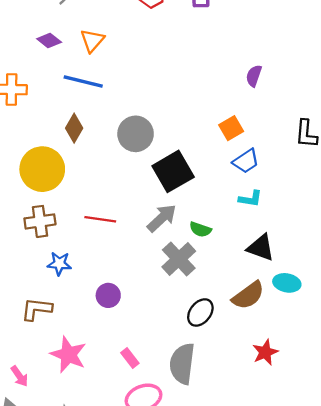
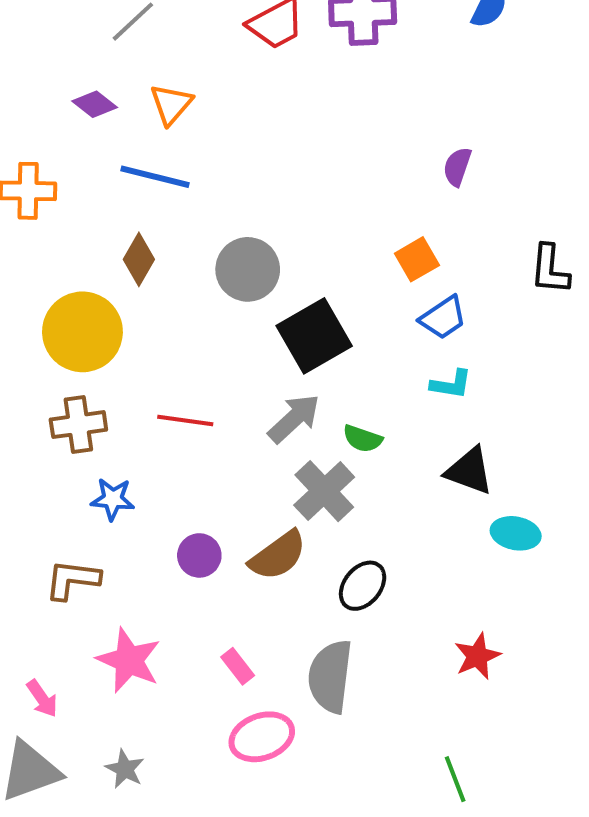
brown semicircle: (248, 295) -> (278, 555), moved

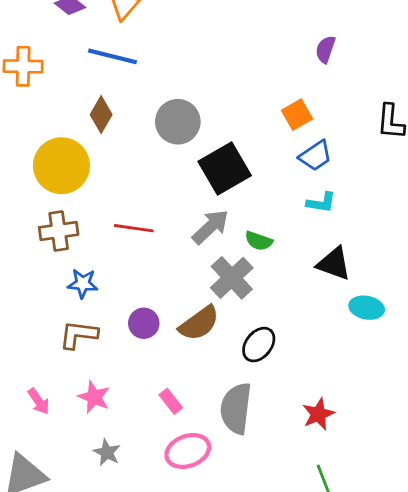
brown L-shape: (72, 580) -> (78, 335), moved
red star: (477, 656) -> (318, 414), moved
pink star: (129, 660) -> (94, 397), size x0.7
pink arrow: (42, 699) -> (39, 401), moved
gray star: (125, 769) -> (107, 452), moved

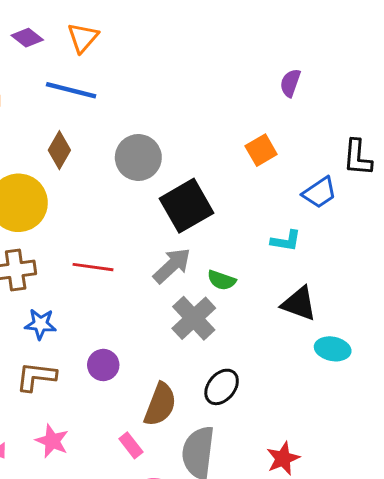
blue trapezoid: (315, 156) -> (319, 193), moved
brown semicircle: (199, 323) -> (160, 404), moved, turned -33

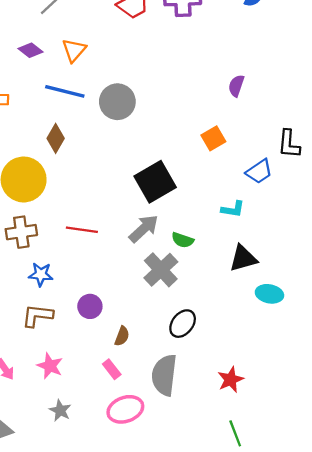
gray circle: (138, 157) -> (117, 102), moved
black triangle: (299, 304) -> (243, 258), turned -36
brown semicircle: (160, 404) -> (122, 336), moved, size x0.6

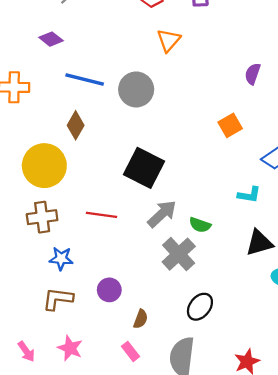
orange triangle: (74, 50) -> (169, 40), moved
black square: (155, 182) -> (144, 168), moved, turned -33

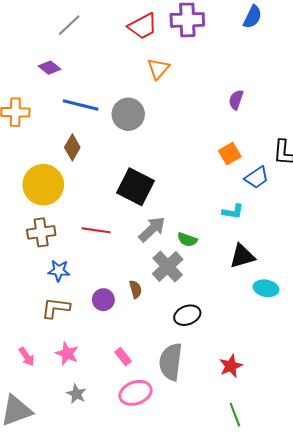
orange square: (230, 125) -> (230, 154), moved
black ellipse: (200, 307) -> (187, 315), turned 30
brown semicircle: (141, 319) -> (135, 289), moved, turned -36

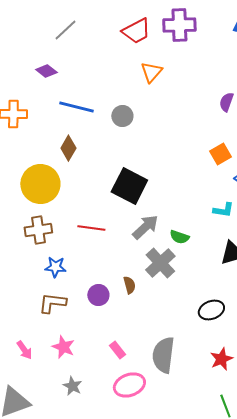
gray circle: (128, 114) -> (122, 116), size x0.7
black ellipse: (187, 315) -> (211, 310), moved

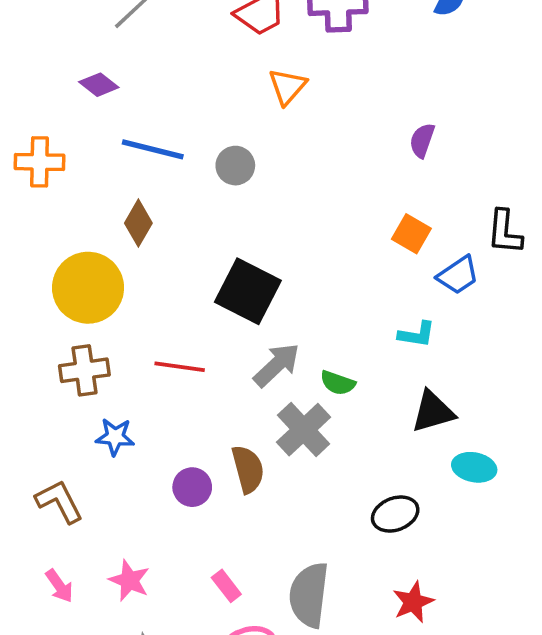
orange square: (220, 154) -> (411, 234), turned -30
brown semicircle: (129, 285) -> (248, 469), size x1.5
brown L-shape: (52, 303) -> (59, 501), moved, turned 56

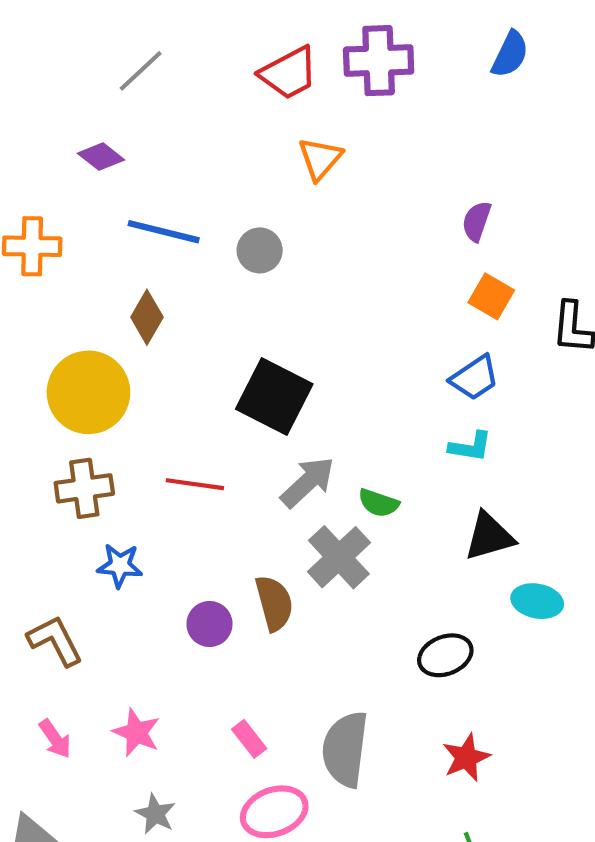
orange square: (411, 234) -> (491, 296), moved
blue trapezoid: (458, 275) -> (475, 378), moved

